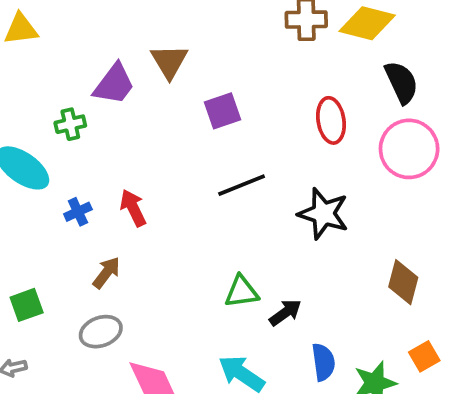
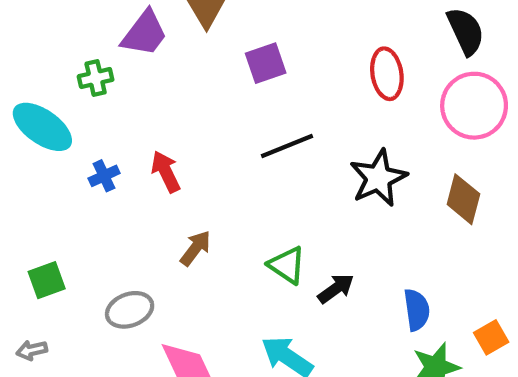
black star: (323, 214) -> (378, 178), turned 30
brown arrow: (106, 273) -> (195, 248), moved
brown diamond: (403, 282) -> (463, 199), moved
green triangle: (242, 292) -> (287, 265), turned 42
blue semicircle: (323, 362) -> (417, 310), moved

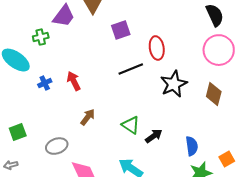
red ellipse: (387, 74) -> (157, 48), moved

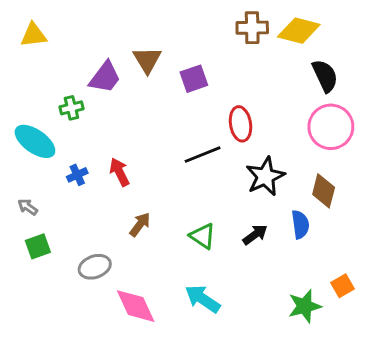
purple square: (121, 30) -> (194, 79), moved
black arrow: (154, 136) -> (255, 235), moved
blue semicircle: (192, 146) -> (300, 224), moved
gray arrow: (11, 165) -> (28, 207), moved, turned 48

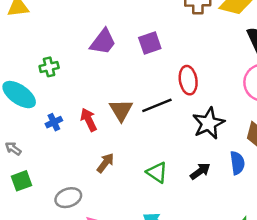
brown triangle: (147, 60) -> (121, 110), moved
purple trapezoid: (105, 77) -> (103, 42), moved

